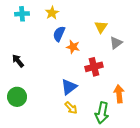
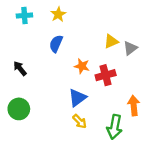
yellow triangle: (101, 27) -> (111, 41), moved, turned 32
blue semicircle: (59, 34) -> (56, 44), moved
orange star: (73, 47) -> (82, 66), moved

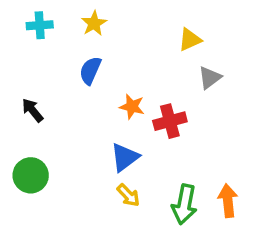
yellow triangle: (111, 41) -> (190, 40), moved
orange arrow: (134, 106) -> (228, 201), moved

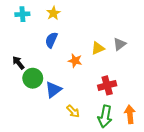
yellow triangle: (190, 40) -> (98, 48), moved
red cross: (170, 121) -> (107, 85), moved
blue triangle: (125, 157) -> (53, 90), moved
green circle: (31, 175) -> (33, 78), moved

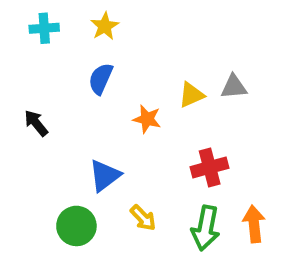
gray triangle: (120, 44) -> (234, 87), turned 32
green circle: (33, 78) -> (76, 226), moved

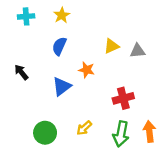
yellow triangle: (191, 95) -> (111, 46), moved
blue triangle: (105, 176) -> (62, 86), moved
yellow arrow: (143, 218) -> (84, 128), turned 91

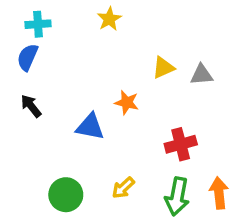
yellow star: (62, 15) -> (109, 19), moved
blue semicircle: (59, 46) -> (28, 57), moved
blue triangle: (62, 86) -> (90, 127), turned 48

